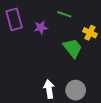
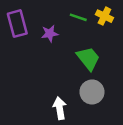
yellow cross: (90, 33) -> (104, 16), moved
gray circle: (76, 90) -> (92, 92), moved

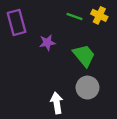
purple star: (50, 33) -> (47, 43), moved

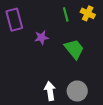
green line: (74, 17) -> (66, 14), turned 56
gray circle: (87, 88) -> (77, 91), moved

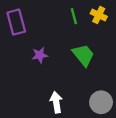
purple star: (42, 37) -> (40, 55), moved
gray circle: (77, 91) -> (101, 102), moved

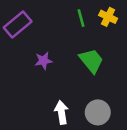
purple rectangle: (16, 22) -> (18, 25), turned 65
gray circle: (101, 102) -> (98, 112), moved

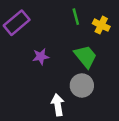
yellow cross: (108, 17) -> (101, 25), moved
gray circle: (98, 112) -> (82, 86), moved

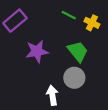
green line: (76, 17) -> (69, 15), turned -48
purple star: (41, 57) -> (37, 51), size x1.5

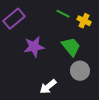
gray circle: (74, 78) -> (80, 71), moved
white arrow: (52, 95) -> (48, 87), turned -120

